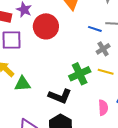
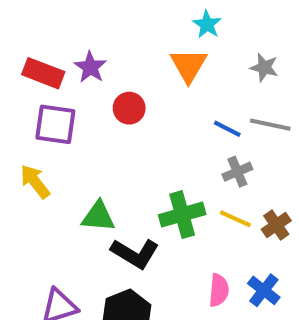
red circle: (46, 26) -> (129, 108), size x0.6
green triangle: (22, 84) -> (98, 216), moved

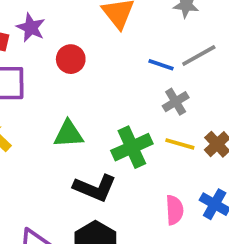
gray line: (270, 125) -> (199, 56), turned -33
green triangle: (98, 216) -> (68, 134), moved

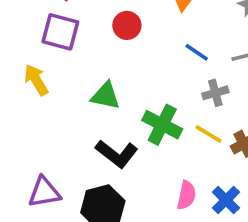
blue line: (161, 65) -> (197, 52), moved
green cross: (132, 147) -> (162, 125), turned 36

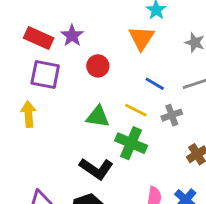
yellow arrow: (36, 80) -> (28, 114), turned 30
green triangle: (105, 96) -> (98, 117), moved
yellow line: (209, 134) -> (136, 110), moved

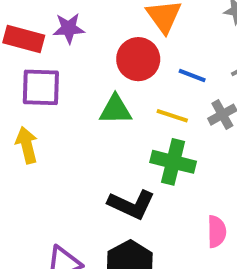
purple star: (72, 36) -> (69, 28), turned -30
red circle: (98, 66) -> (138, 59), moved, size x1.4
green triangle: (98, 117) -> (115, 110), moved

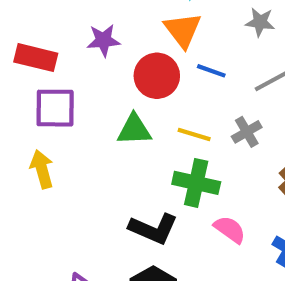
purple star: (69, 28) -> (103, 40), moved
blue line: (192, 76) -> (211, 71), moved
pink semicircle: (217, 232) -> (230, 229), moved, turned -52

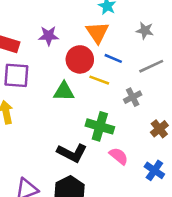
yellow line: (194, 134) -> (99, 80), moved

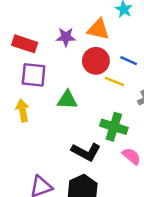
orange triangle: (97, 32) -> (98, 29), moved, turned -45
green triangle: (64, 91) -> (67, 100), moved

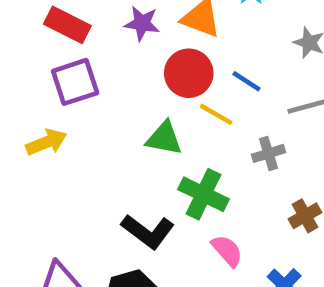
purple square: (34, 75) -> (75, 82), turned -32
green triangle: (67, 100) -> (164, 138), moved
yellow arrow: (23, 111) -> (46, 142), turned 70

